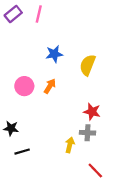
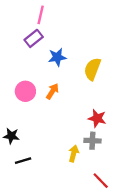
purple rectangle: (13, 14) -> (34, 38), moved

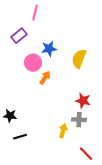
purple rectangle: (34, 38) -> (19, 36), moved
pink circle: (25, 91) -> (33, 63), moved

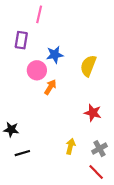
purple rectangle: (19, 36) -> (21, 40), turned -42
gray cross: (79, 120) -> (99, 149), moved, turned -32

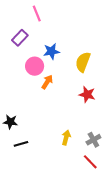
pink line: (39, 14) -> (37, 14), turned -35
purple rectangle: (21, 40) -> (20, 38), turned 35
red star: (93, 113) -> (87, 95), moved

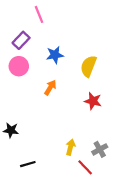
pink circle: (35, 66) -> (19, 66), moved
black line: (21, 144) -> (28, 164), moved
red line: (90, 162) -> (85, 167), moved

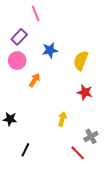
orange arrow: (50, 88) -> (35, 80), moved
yellow arrow: (70, 147) -> (62, 119), moved
black line: (28, 164) -> (25, 150), turned -48

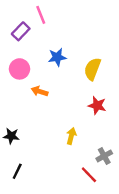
purple rectangle: (19, 37) -> (21, 31), moved
orange arrow: (35, 80) -> (40, 91), turned -104
black line: (25, 150) -> (17, 171), moved

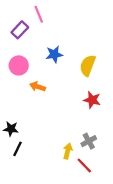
yellow arrow: (71, 136) -> (68, 151), moved
gray cross: (104, 156) -> (89, 141), moved
black line: (17, 171) -> (18, 149), moved

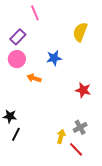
purple rectangle: (20, 30) -> (18, 37), moved
blue star: (54, 54) -> (54, 58), moved
yellow semicircle: (88, 65) -> (80, 32), moved

